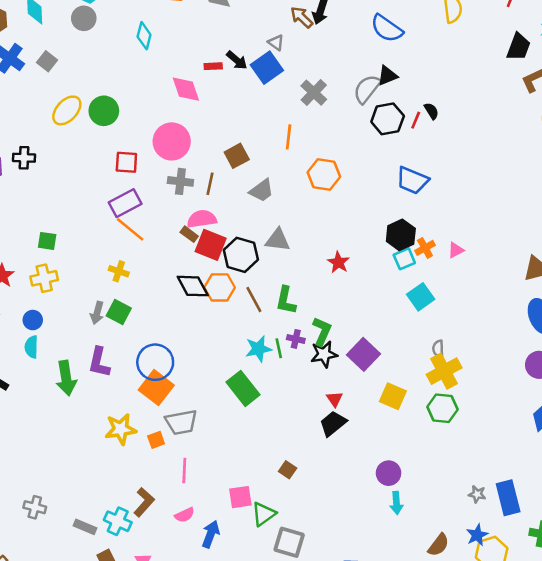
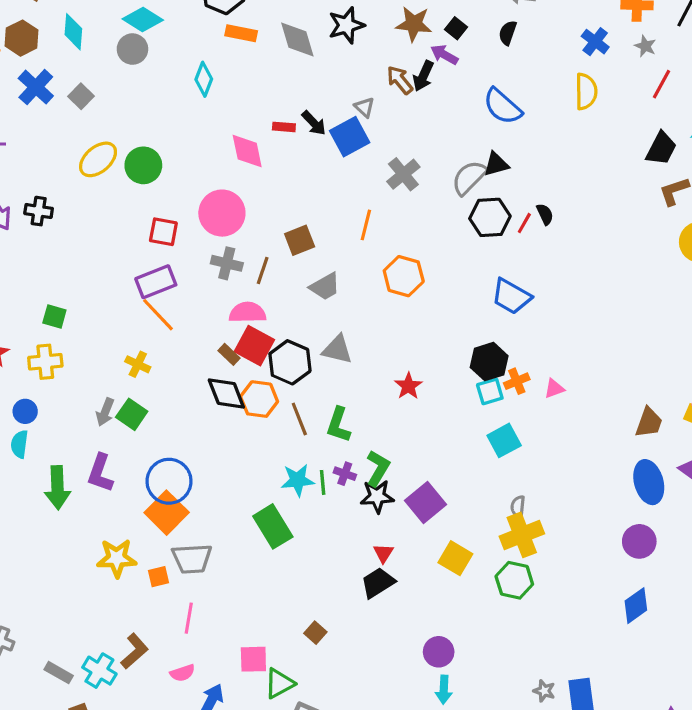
brown rectangle: (189, 234) -> (229, 354), moved

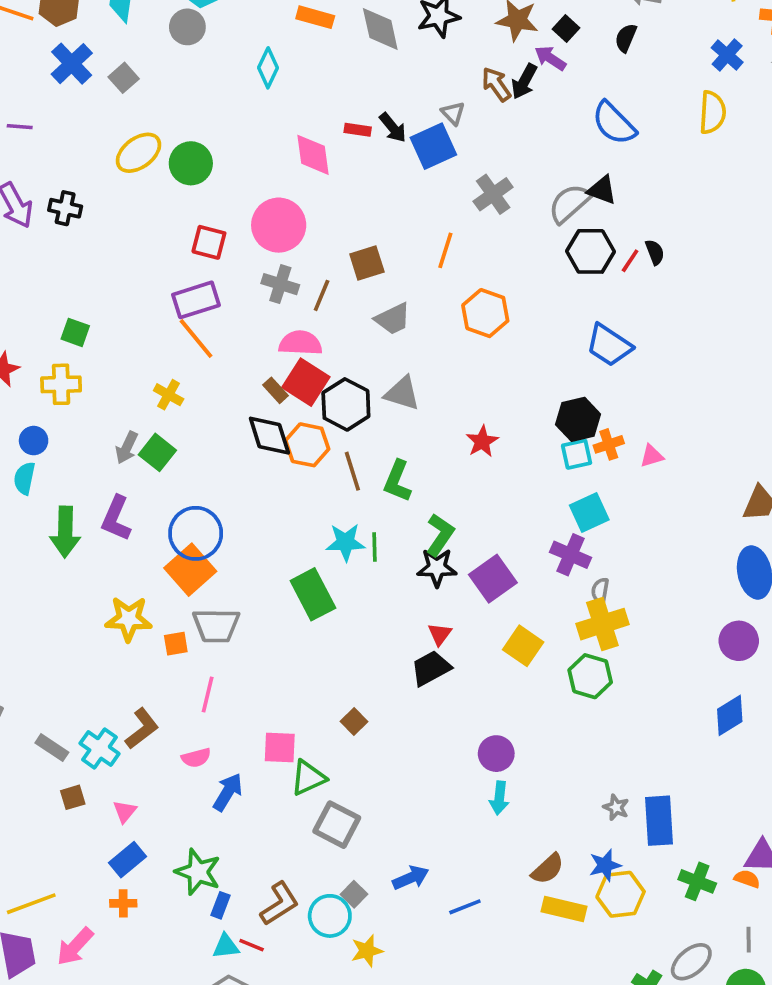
black triangle: (496, 164) -> (602, 190), turned 32
purple cross: (345, 474) -> (571, 555), moved, size x1.5

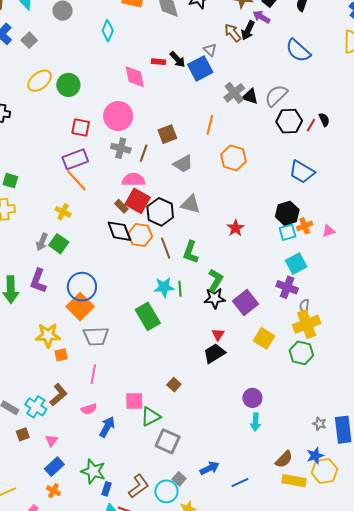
black triangle: (602, 190) -> (250, 97), moved
orange square: (176, 644) -> (61, 355), moved
orange cross: (123, 903) -> (53, 491), turned 32

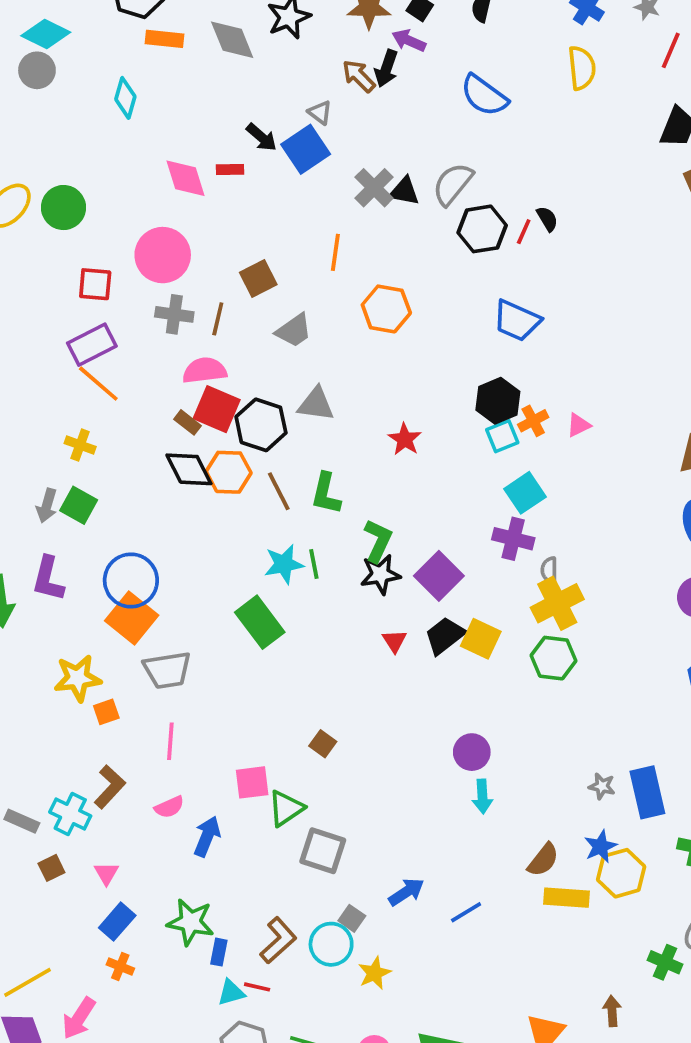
red rectangle: (158, 62) -> (230, 170), moved
black trapezoid: (214, 353) -> (445, 636), moved

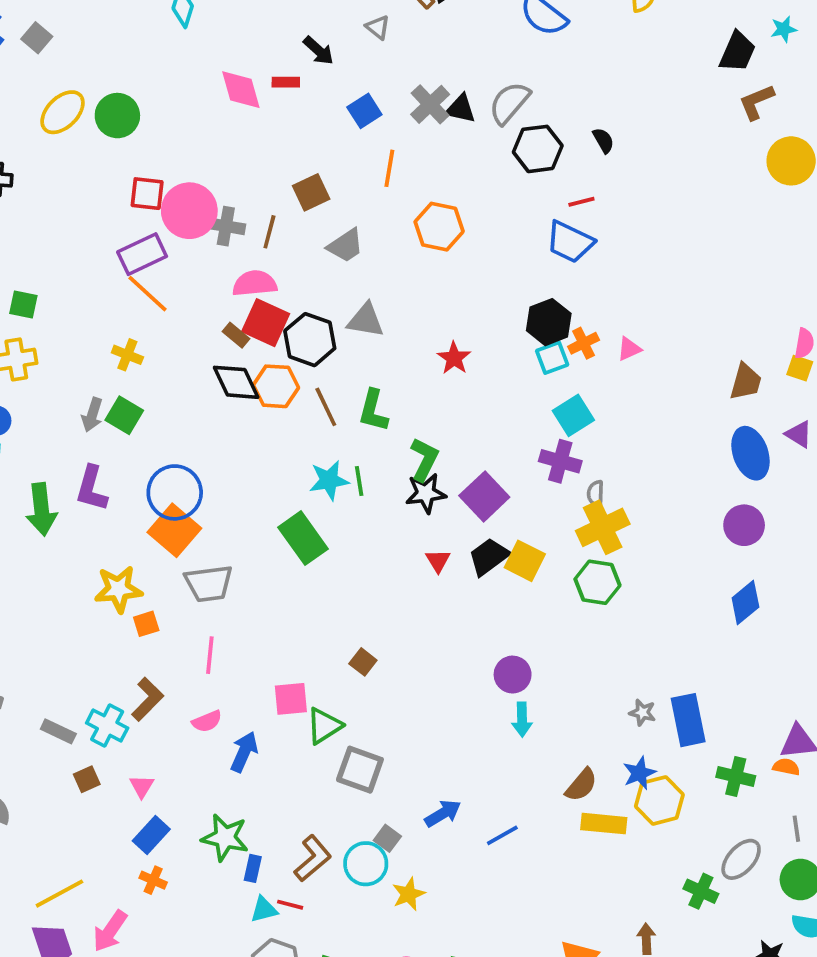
blue square: (306, 149) -> (364, 111), moved, size x0.7
red line: (524, 232) -> (581, 202), moved, turned 50
pink circle: (163, 255) -> (189, 211), moved

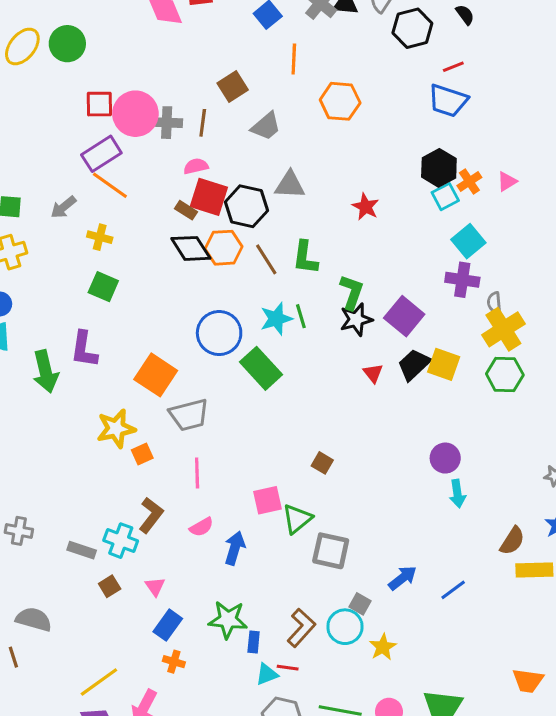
pink semicircle: (255, 283) -> (196, 166), size x0.7
gray arrow: (92, 415) -> (63, 207), moved, turned 40
blue circle: (175, 492) -> (219, 333), moved

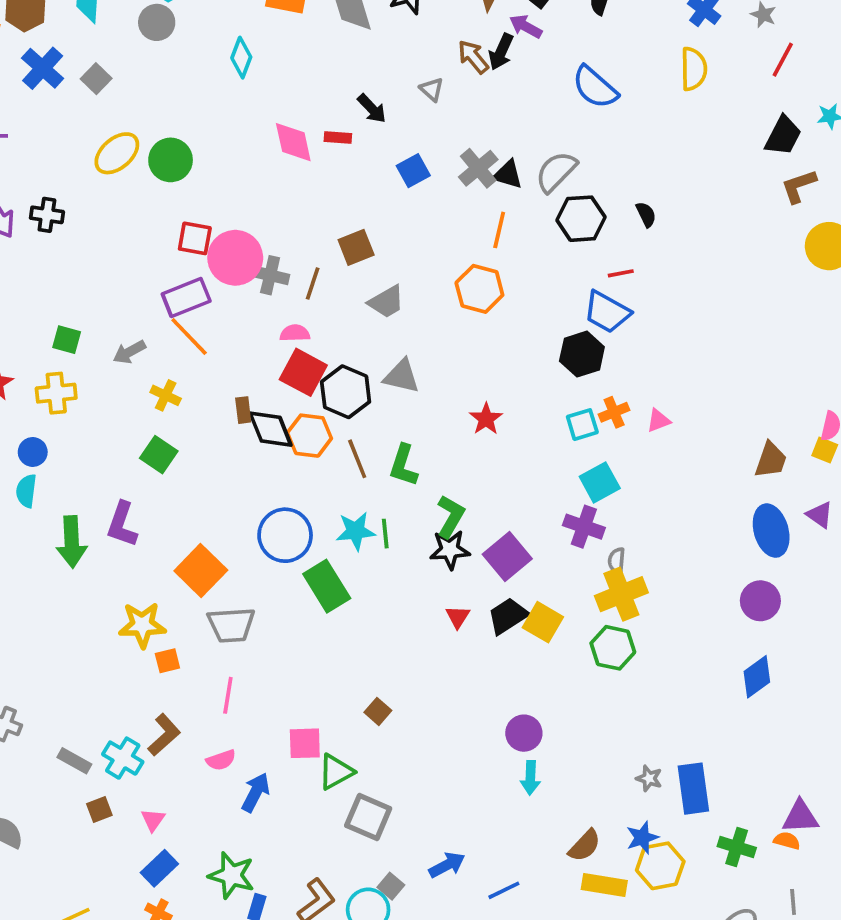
orange line: (294, 59) -> (499, 230), moved
black hexagon: (439, 168) -> (582, 354), moved
brown rectangle: (186, 210) -> (243, 410), moved, turned 40

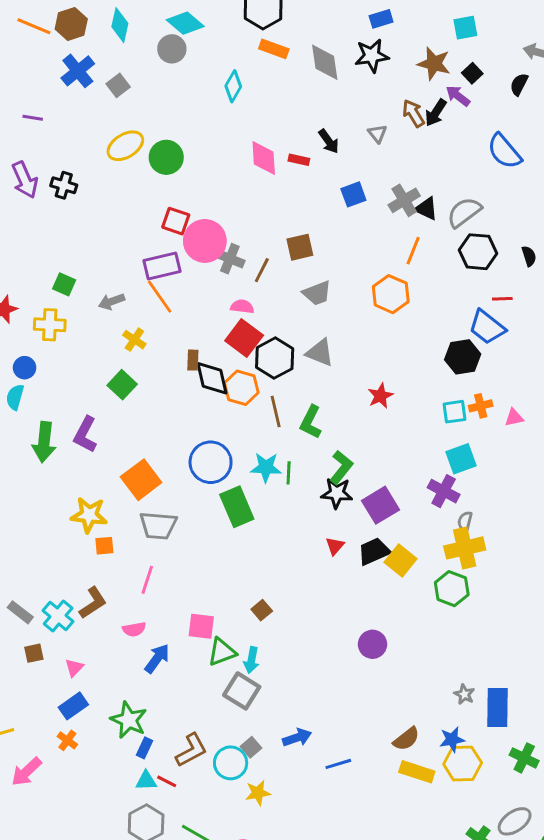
cyan arrow: (530, 778) -> (251, 660), moved

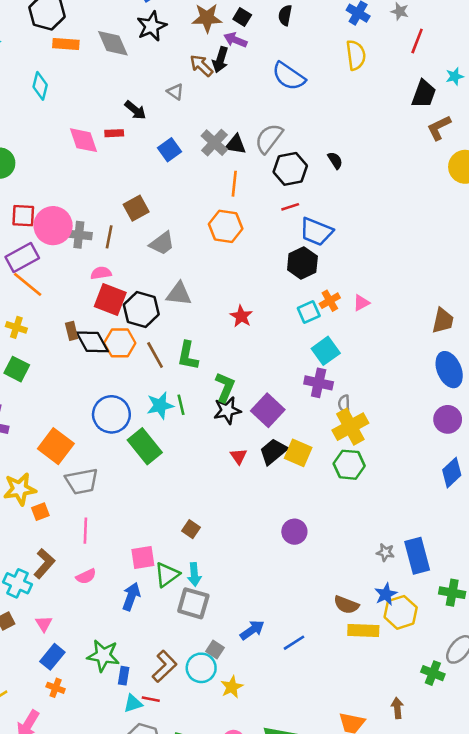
red line: (502, 299) -> (290, 207), moved
blue arrow: (157, 658) -> (131, 597), moved
brown semicircle: (406, 739) -> (346, 605), turned 75

